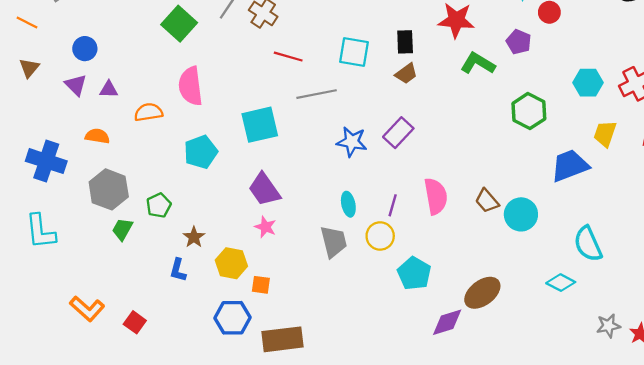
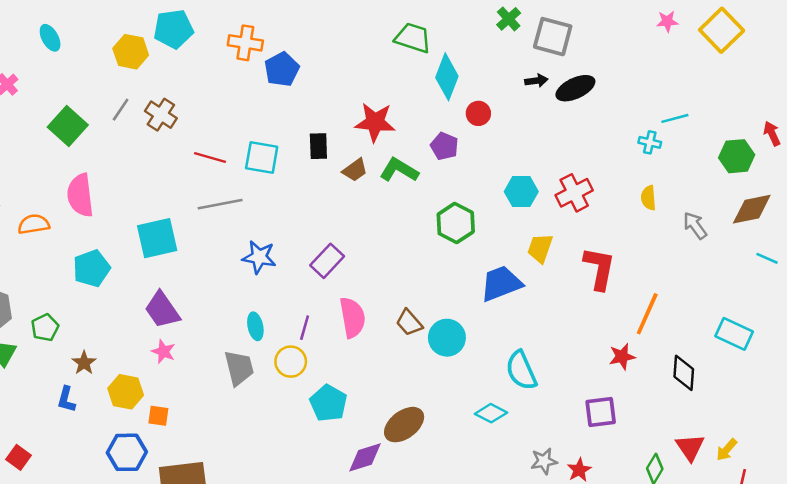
red line: (288, 57) -> (210, 157), moved
brown trapezoid: (406, 74) -> (355, 170), moved
purple rectangle: (398, 133) -> (327, 261), moved

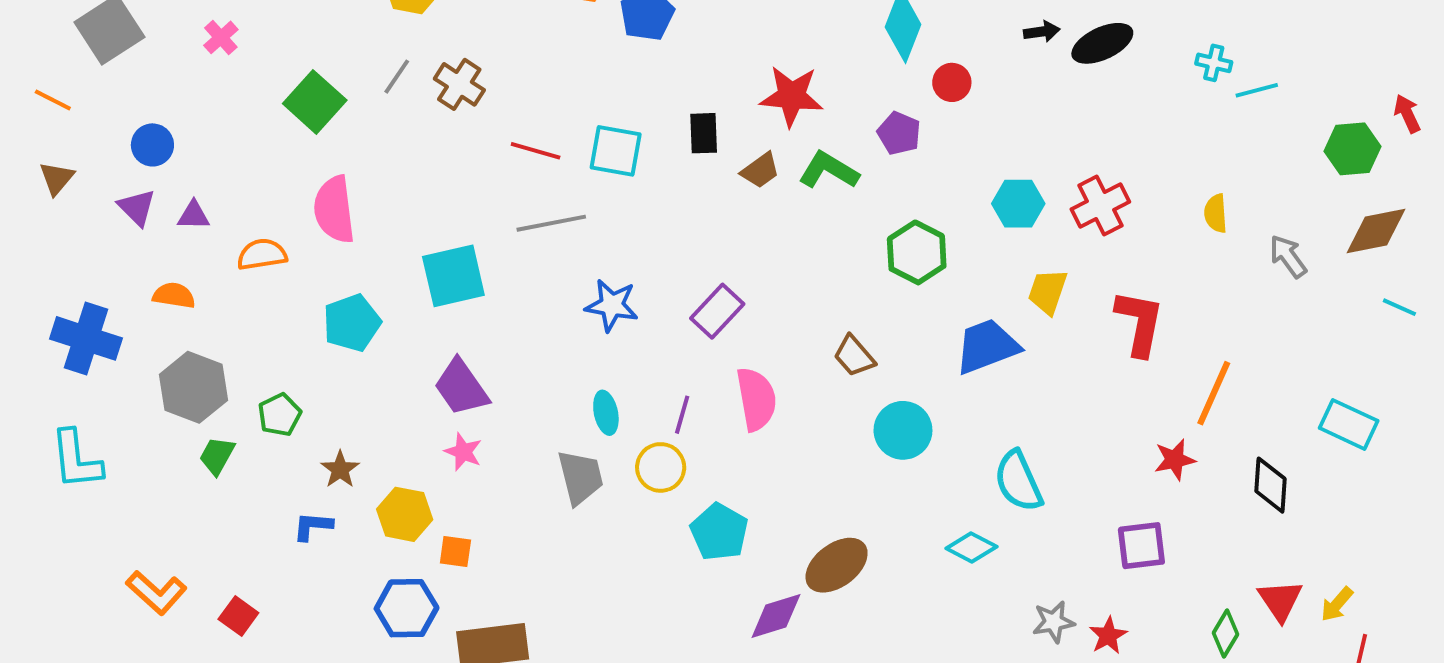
cyan cross: (650, 142) -> (1214, 63), moved
brown trapezoid: (409, 323) -> (854, 356), moved
blue L-shape: (66, 399) -> (313, 526), turned 80

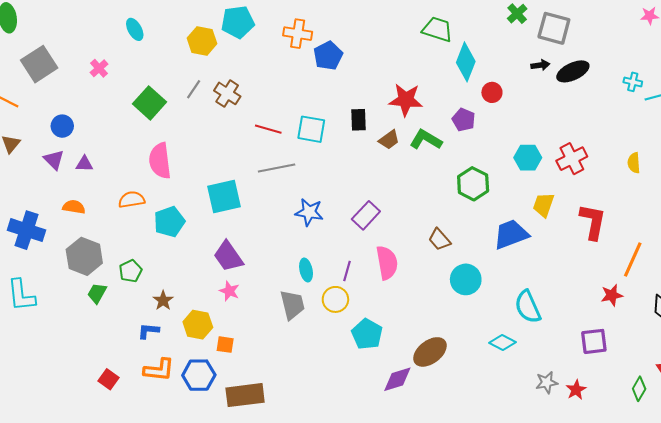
orange semicircle: (262, 254) -> (132, 200), moved
orange L-shape: (156, 593) -> (159, 370), moved, turned -36

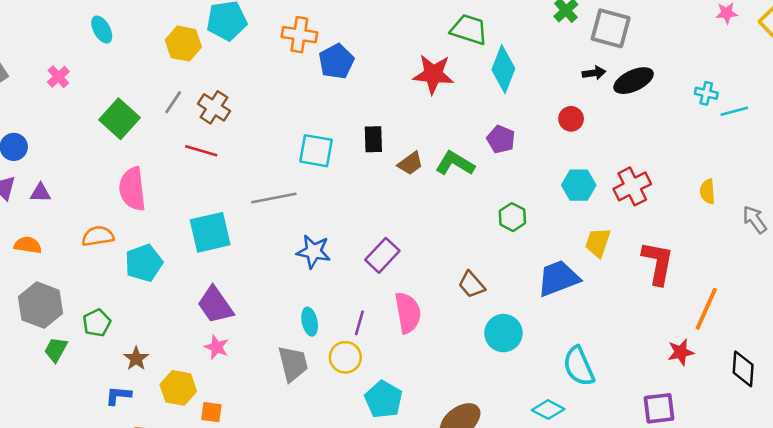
red circle: (492, 92) -> (571, 119), moved
red star: (406, 100) -> (433, 74), moved
red line: (268, 129) -> (201, 151), moved
green hexagon: (473, 184) -> (512, 217), size x0.7

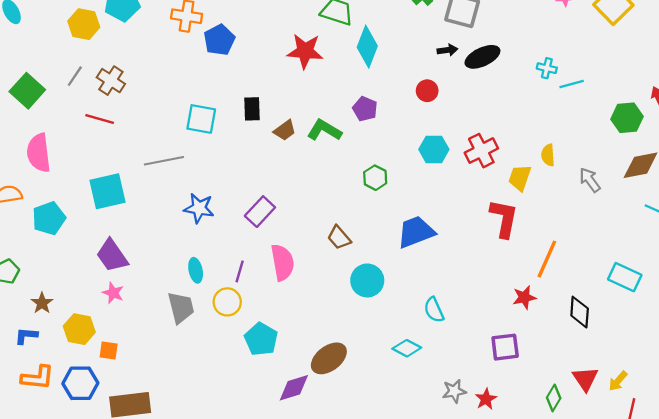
yellow trapezoid: (598, 243) -> (520, 178), moved
cyan semicircle: (579, 366) -> (434, 310), size x0.7

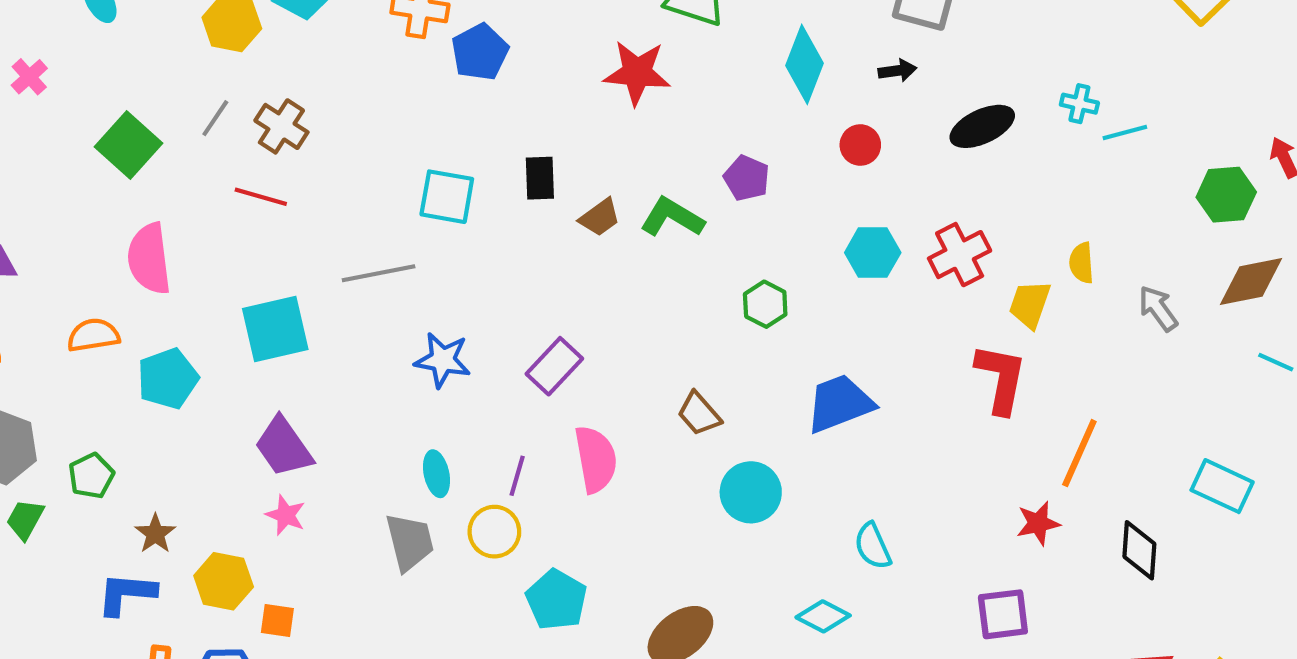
cyan diamond: (367, 47) -> (804, 64), moved
black ellipse: (482, 57) -> (982, 126), moved
blue L-shape: (26, 336) -> (126, 594), size x1.4

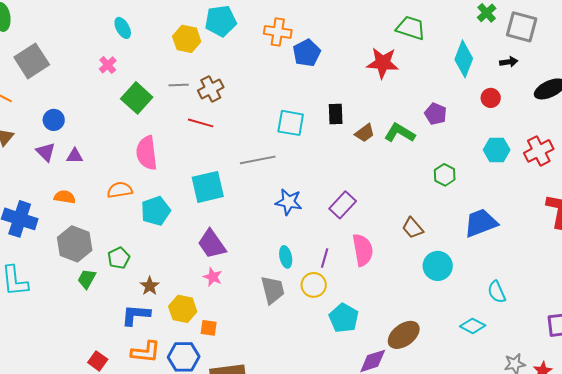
pink cross: (29, 77) -> (108, 65), moved
gray line: (215, 118) -> (179, 85), turned 54
brown cross: (281, 126) -> (211, 89), turned 30

